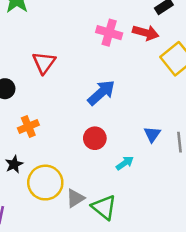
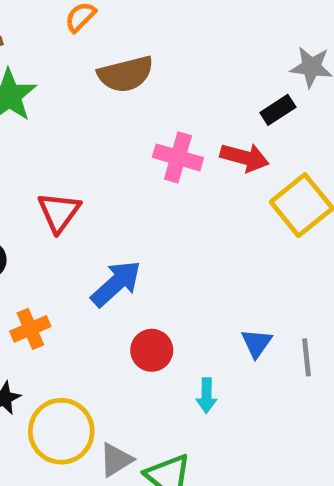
blue arrow: (101, 93) -> (116, 284), moved
cyan arrow: (125, 163) -> (206, 396), turned 126

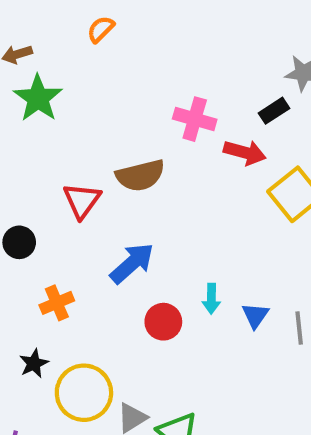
brown semicircle: (126, 74) -> (140, 175), moved
pink cross: (178, 157) -> (195, 119), moved
cyan arrow: (206, 396) -> (211, 299), moved

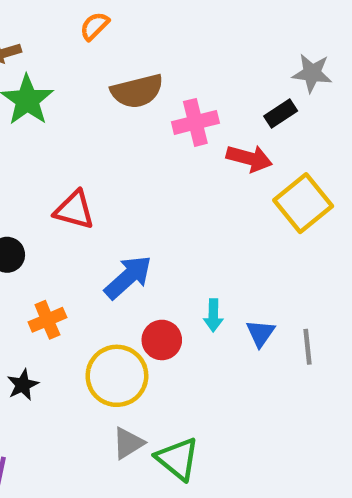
pink cross: (195, 119) -> (195, 122), turned -30
brown semicircle: (140, 175) -> (137, 91), moved
red triangle: (82, 201) -> (74, 210), turned -51
yellow circle: (84, 393) -> (117, 376), moved

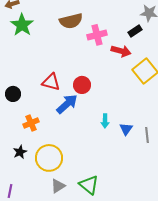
red triangle: (74, 210) -> (51, 82), moved
red circle: (162, 340) -> (82, 85), moved
yellow circle: (117, 376) -> (49, 158), moved
gray triangle: (128, 443) -> (58, 186), moved

